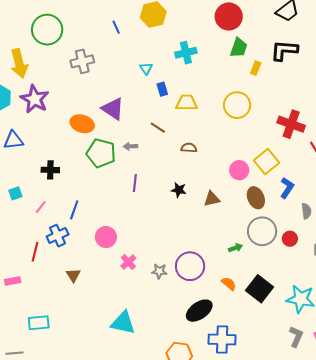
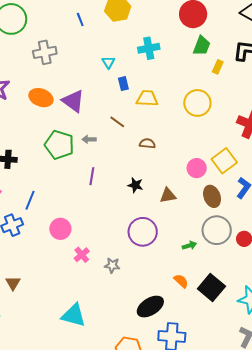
orange ellipse: (82, 124) -> (41, 98), moved
purple circle: (190, 266) -> (143, 232), moved
brown triangle: (73, 275) -> (13, 283), moved

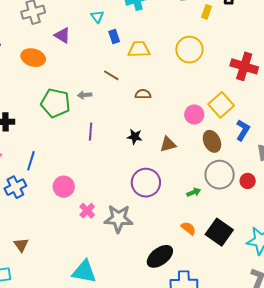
purple triangle: (73, 101) -> (62, 35), moved, size x0.7
gray star: (112, 265) -> (118, 219), size x1.8

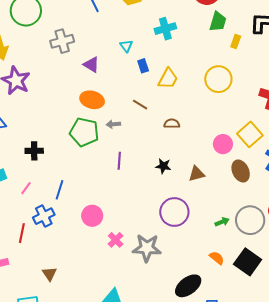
yellow trapezoid: (139, 49) -> (168, 79), turned 120
orange ellipse: (33, 58) -> (92, 100), moved
gray circle: (220, 175) -> (250, 220), moved

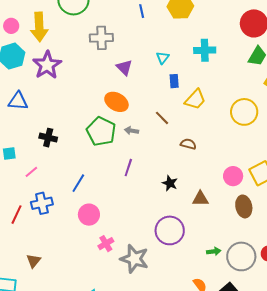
blue line: (60, 190) -> (78, 183), moved

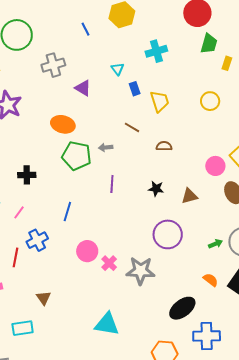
yellow trapezoid: (195, 99) -> (160, 101), turned -45
orange ellipse: (116, 102) -> (63, 124), moved
yellow circle: (244, 112) -> (210, 101), size x0.7
pink circle: (89, 215) -> (87, 251), moved

